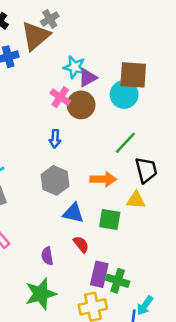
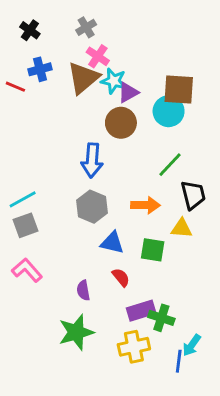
brown triangle: (35, 36) -> (83, 78), moved
pink cross: (60, 97) -> (98, 56), moved
blue arrow: (55, 139) -> (92, 160), size x1.6
purple rectangle: (99, 274) -> (141, 311), turned 60

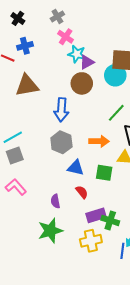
brown triangle: (83, 78) -> (27, 85), moved, turned 30

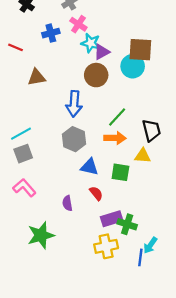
blue cross: (25, 46) -> (51, 33), moved
brown triangle: (27, 85) -> (36, 77), size x0.7
green line: (116, 113) -> (117, 117), moved
green star: (50, 231) -> (41, 235), moved

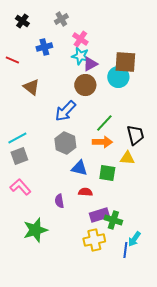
pink cross: (78, 24) -> (80, 39), moved
brown triangle: (36, 77) -> (31, 87), turned 48
blue arrow: (74, 104) -> (65, 111), turned 40
red semicircle: (96, 193) -> (85, 192), turned -48

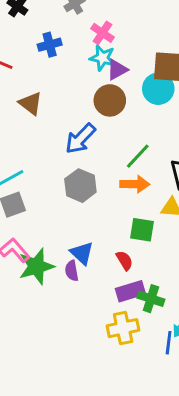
blue triangle: (79, 168) -> (82, 253), moved, turned 30
red semicircle: (85, 192) -> (124, 260), moved, turned 56
green star: (35, 230) -> (36, 266), moved

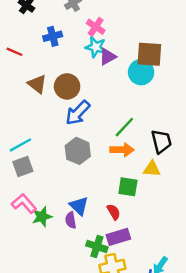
brown circle: (110, 100) -> (67, 86), moved
green star: (36, 266) -> (42, 217), size x0.7
green cross: (151, 299) -> (97, 246), moved

